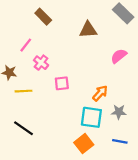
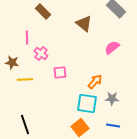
brown triangle: (88, 30) -> (84, 24), turned 42
pink line: (26, 45) -> (27, 38), turned -40
black line: (24, 128) -> (25, 125), moved, turned 36

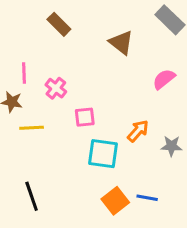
pink line: (27, 38) -> (24, 73), moved
gray star: (112, 99) -> (171, 146), moved
cyan square: (87, 104) -> (103, 154), moved
blue line: (113, 126) -> (147, 198), moved

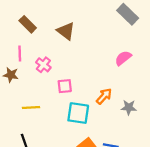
brown rectangle: (59, 24) -> (28, 24), moved
brown triangle: (121, 43) -> (66, 31), moved
yellow line: (32, 128) -> (31, 107), moved

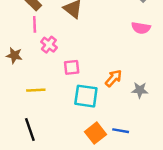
pink line: (20, 54) -> (35, 24), moved
pink semicircle: (123, 58) -> (141, 28), moved, turned -132

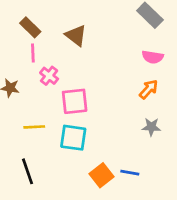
pink square: (72, 67) -> (75, 101), size x1.5
orange arrow: (113, 78) -> (149, 89), moved
cyan square: (86, 96) -> (73, 138), moved

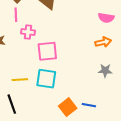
pink cross: (49, 76) -> (28, 32), turned -32
orange arrow: (149, 89) -> (103, 42), turned 35
yellow line: (34, 127) -> (20, 80), moved

